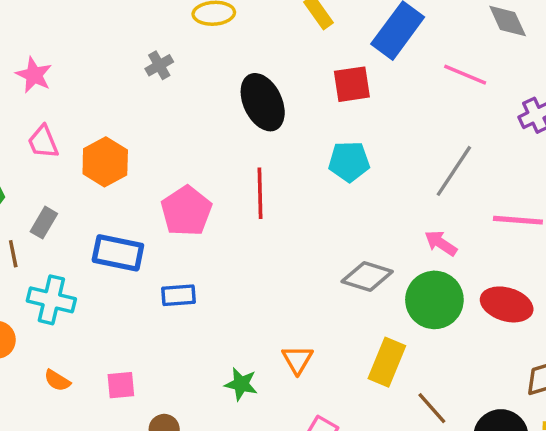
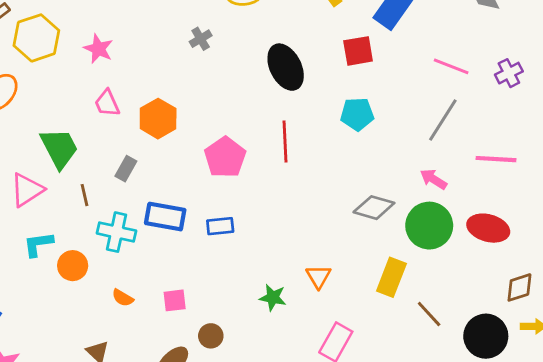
pink line: (465, 75) -> (451, 66), moved
gray rectangle: (44, 223) -> (126, 169), moved
blue rectangle: (118, 253) -> (165, 217), moved

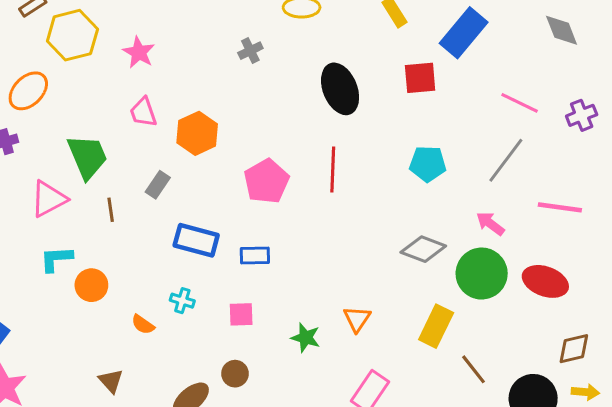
cyan pentagon: (357, 114) -> (428, 164), moved
cyan cross: (117, 232) -> (182, 301), moved, size x0.6
pink square: (175, 300) -> (241, 314), moved

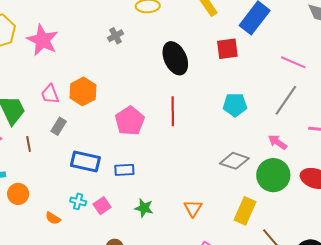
pink star: (139, 52) -> (42, 40), size x1.5
pink trapezoid: (143, 112) -> (50, 94), moved
pink square: (241, 314) -> (102, 206), moved, turned -30
green star: (306, 338) -> (144, 208), moved

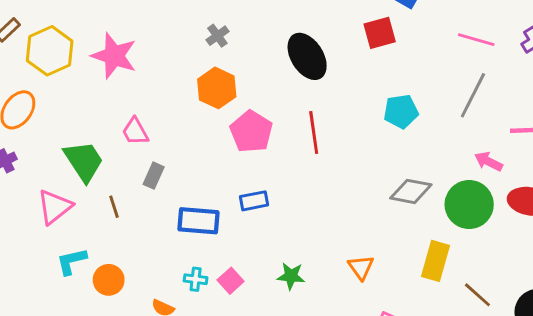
orange hexagon: (83, 91) -> (217, 88), moved
pink pentagon: (130, 121) -> (251, 132), moved
pink arrow: (278, 142) -> (488, 161), moved
blue rectangle: (124, 170) -> (254, 201), moved

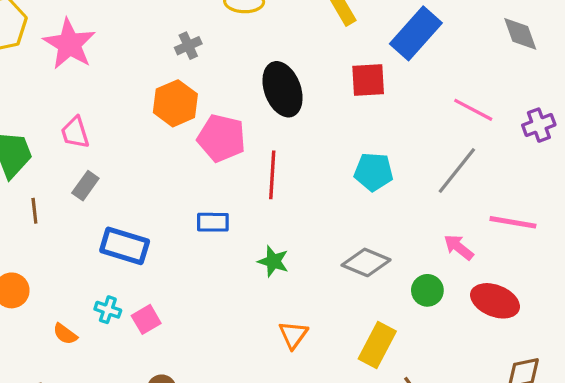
pink pentagon: (251, 132) -> (221, 138), moved, turned -30
blue rectangle: (254, 201) -> (213, 222), moved
green circle: (469, 205) -> (427, 290), size x0.6
green star: (291, 276) -> (273, 261), moved

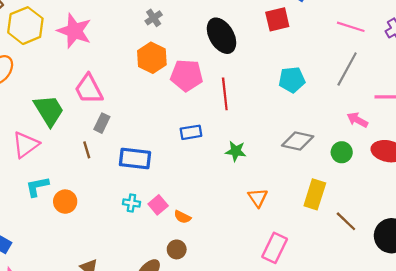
pink trapezoid: (75, 133) -> (89, 89), size x1.4
brown line: (34, 211) -> (87, 150), moved
orange semicircle: (65, 334) -> (182, 217), moved

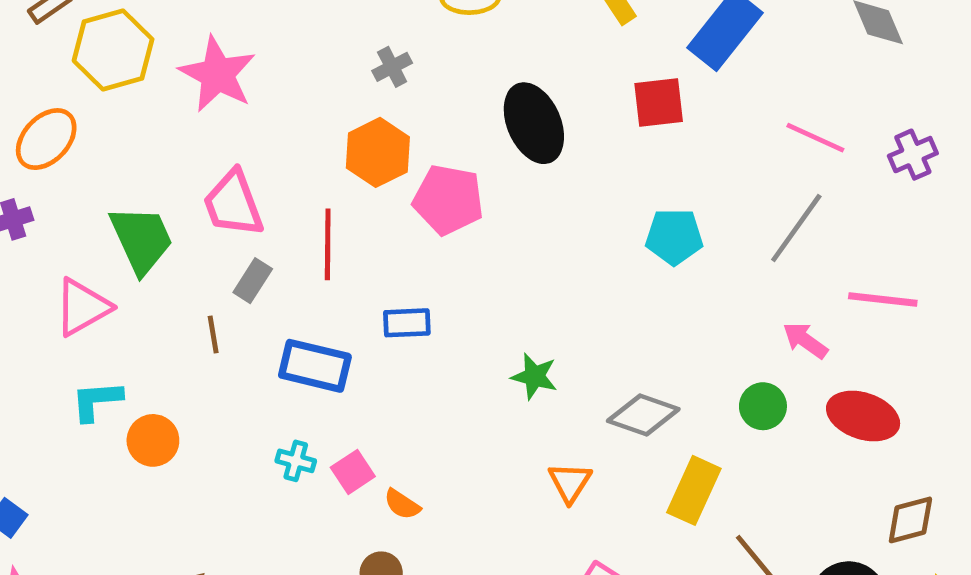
red line: (225, 94) -> (328, 244), moved
blue rectangle: (191, 132) -> (407, 323), moved
gray diamond: (298, 141) -> (643, 415), moved

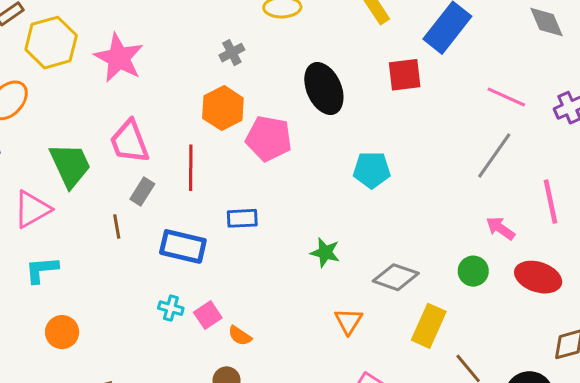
cyan pentagon: (674, 237) -> (372, 170), moved
pink line: (883, 299) -> (550, 202), turned 72
orange circle: (153, 440) -> (62, 332), moved

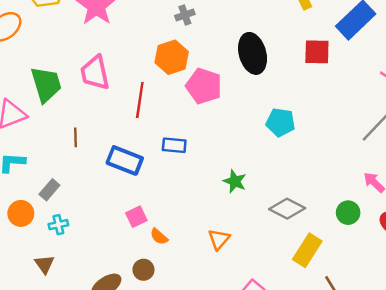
gray rectangle: (142, 191) -> (49, 190), moved
cyan cross: (171, 308) -> (58, 225), moved, turned -36
orange triangle: (348, 321) -> (219, 239), moved

